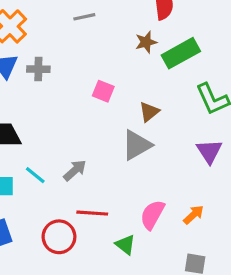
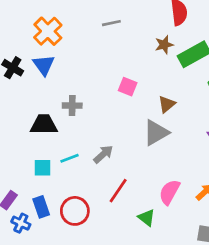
gray cross: (38, 69) -> (72, 106), moved
cyan line: (35, 175) -> (69, 158), turned -60
red line: (92, 213) -> (118, 191), turned -60
red circle: (59, 237) -> (75, 211), moved

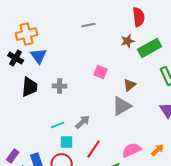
orange cross: (48, 31) -> (27, 34), moved, turned 30
black trapezoid: (44, 124) -> (30, 87), moved, turned 95
cyan square: (42, 168) -> (67, 142), moved
pink semicircle: (169, 192) -> (132, 150), turned 36

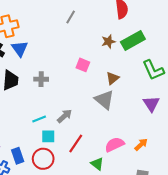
gray line: (89, 25) -> (71, 17), turned -48
brown star: (128, 41) -> (108, 41), moved
gray triangle: (122, 106) -> (104, 100), turned -50

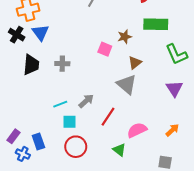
green rectangle: (133, 40) -> (156, 24), turned 30
brown star: (108, 41) -> (125, 37), moved
red line: (76, 143) -> (108, 117), moved
orange arrow: (141, 145) -> (172, 130), moved
red circle: (43, 159) -> (76, 147), moved

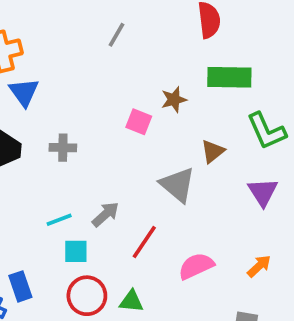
brown triangle: (135, 63) -> (213, 151), moved
green triangle: (119, 150) -> (131, 301), moved, turned -32

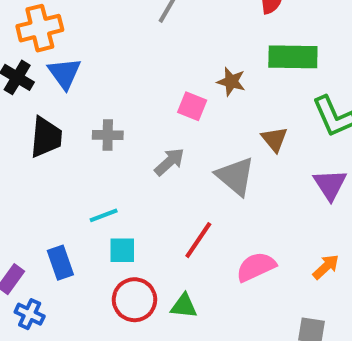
brown star: (174, 100) -> (231, 82), turned 30
brown triangle: (213, 151) -> (274, 139), turned -30
gray arrow: (105, 214) -> (169, 162), moved
blue rectangle: (20, 286) -> (60, 263), moved

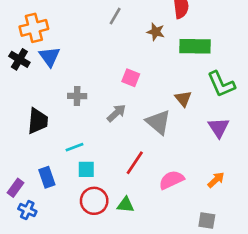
brown star: (231, 82) -> (156, 32), moved
black trapezoid: (46, 137) -> (38, 121), moved

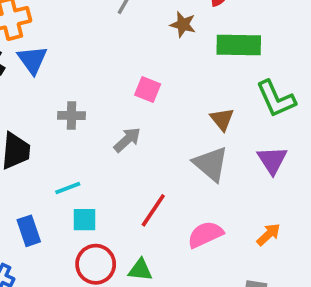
gray triangle: (158, 122) -> (211, 164), moved

